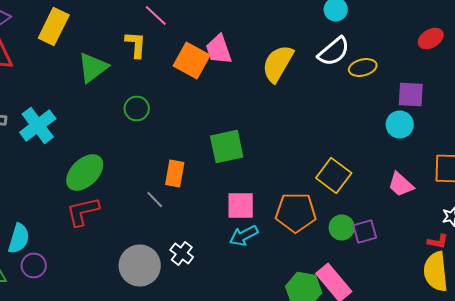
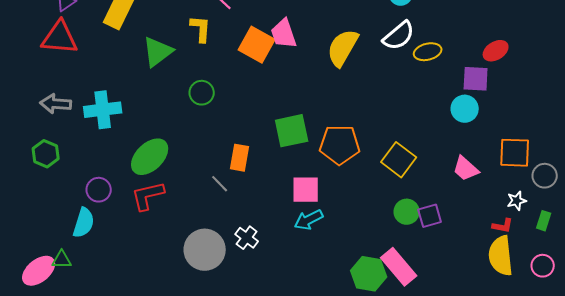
red ellipse: (431, 38) -> (496, 51), moved
cyan cross: (38, 126) -> (103, 110), turned 30
orange pentagon: (296, 212) -> (340, 145), moved
purple circle: (34, 266) -> (99, 190), moved

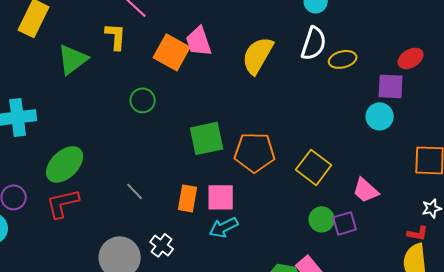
white semicircle: (399, 36) -> (314, 43), turned -32
green circle: (202, 93) -> (143, 100), moved
orange rectangle: (240, 158) -> (188, 198), moved
pink trapezoid: (466, 169) -> (366, 190), moved

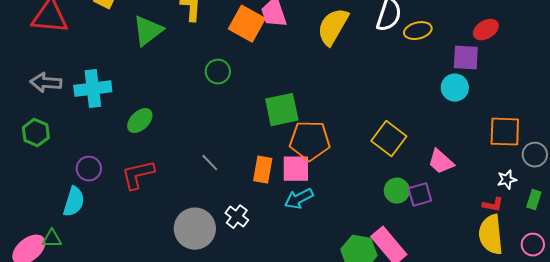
orange pentagon: (255, 152) -> (310, 141), moved
green ellipse: (65, 164) -> (140, 121), moved, size x0.7

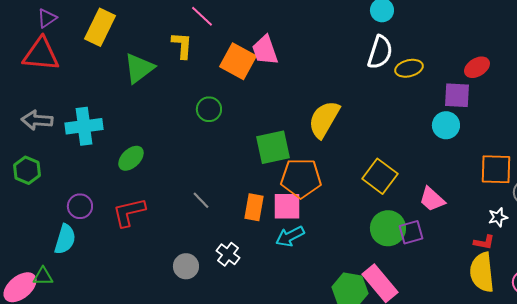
yellow semicircle: (333, 27) -> (324, 119), moved
green circle: (397, 191) -> (388, 228), size x1.4
gray circle: (195, 229) -> (186, 266), size x0.6

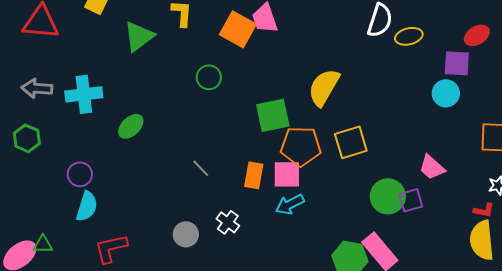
yellow square: (380, 176) -> (351, 142), moved, turned 36
red L-shape: (129, 212) -> (111, 248), moved
cyan semicircle: (65, 239) -> (87, 206), moved

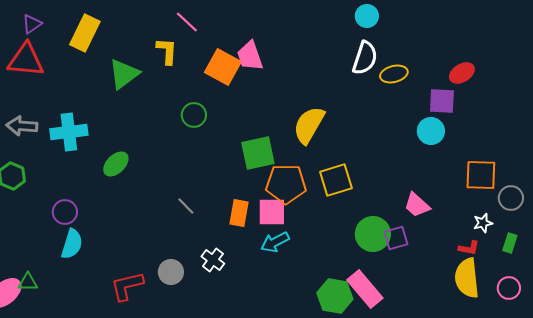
red L-shape: (111, 248) -> (127, 286), moved

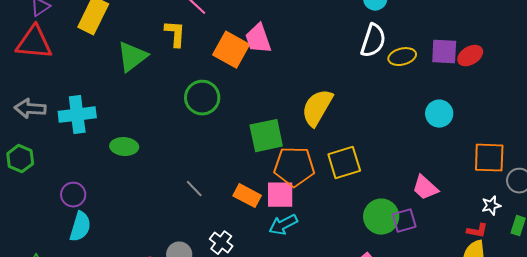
purple square: (442, 101) -> (444, 52), moved
green circle: (194, 115) -> (202, 98), size x1.4
green ellipse: (116, 164) -> (124, 147), turned 48
orange rectangle: (239, 213) -> (247, 196), turned -72

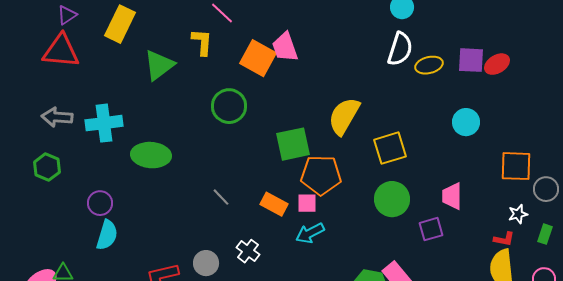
green ellipse: (124, 147) -> (151, 155), size x1.4
yellow square: (344, 163) -> (390, 148), moved
pink trapezoid: (425, 188) -> (452, 196), turned 48
pink square: (280, 195) -> (307, 203), size x0.7
green circle: (381, 217) -> (392, 199), moved

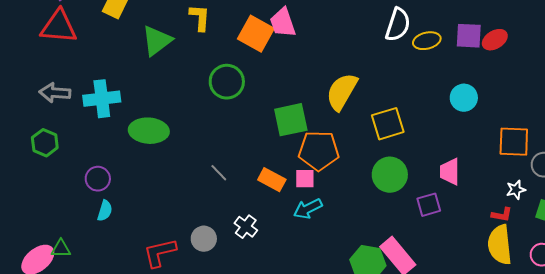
cyan semicircle: (107, 235) -> (105, 211), size x0.7

